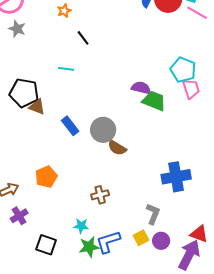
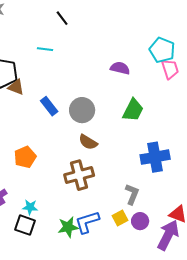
green trapezoid: (154, 101) -> (133, 110), moved, turned 95
brown semicircle: (117, 148) -> (88, 142), moved
brown cross: (100, 195) -> (79, 175), size x1.6
cyan star: (81, 226) -> (30, 207), moved

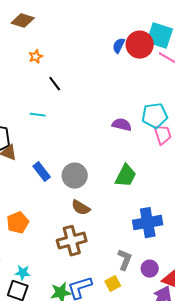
cyan pentagon: (162, 50) -> (155, 116), turned -30
purple semicircle: (120, 68) -> (122, 125), moved
purple circle: (140, 221) -> (150, 269), moved

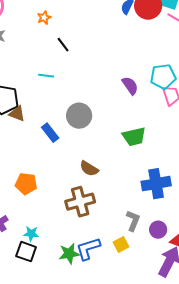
purple semicircle: (122, 125) -> (130, 86), turned 42
gray circle: (75, 176) -> (79, 116), moved
green trapezoid: (126, 176) -> (134, 137), turned 50
orange pentagon: (18, 223) -> (26, 184), turned 30

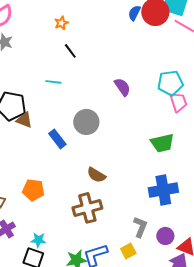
orange star: (44, 18) -> (61, 23), moved
purple semicircle: (130, 86) -> (122, 87), moved
green trapezoid: (134, 137) -> (162, 143), moved

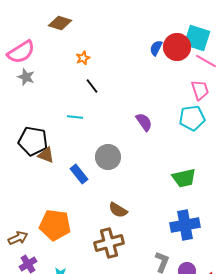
pink trapezoid: (178, 102) -> (200, 90), moved
orange pentagon: (33, 190) -> (55, 225), size x1.4

